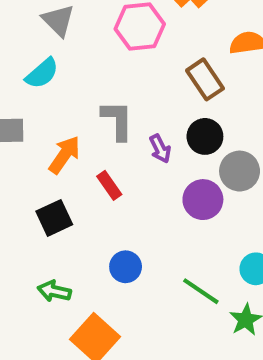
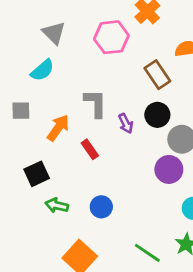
purple circle: (203, 200) -> (169, 169), moved
black square: (54, 218) -> (37, 174), moved
green arrow: (54, 291) -> (57, 205), moved
green line: (201, 291) -> (147, 253), moved

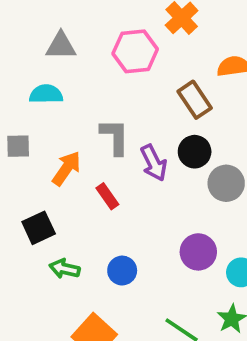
gray triangle: (54, 33) -> (61, 46), turned -45
cyan semicircle: (42, 70) -> (46, 94), turned -140
purple arrow: (126, 123) -> (154, 163), size x1.4
purple circle: (169, 169) -> (198, 252), moved

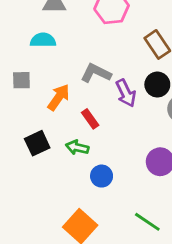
gray L-shape: (115, 137) -> (96, 73), turned -64
green arrow: (65, 269) -> (77, 147), moved

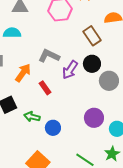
purple arrow: (126, 93) -> (70, 70), turned 60
green arrow: (77, 147) -> (32, 117), moved

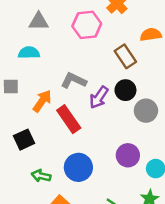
red rectangle: (45, 88) -> (69, 119), size x1.6
green arrow: (32, 117) -> (41, 176), moved
blue circle: (53, 128) -> (78, 167), size x1.5

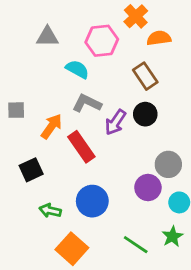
orange semicircle: (151, 35) -> (159, 38), moved
cyan semicircle: (29, 53) -> (77, 69), moved, turned 30
gray circle: (146, 111) -> (168, 164), moved

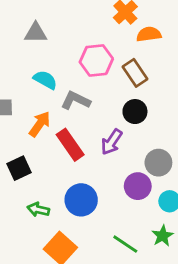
pink hexagon: (102, 41) -> (96, 60), moved
cyan semicircle: (77, 69) -> (45, 80), moved
purple arrow: (115, 122) -> (112, 142), moved

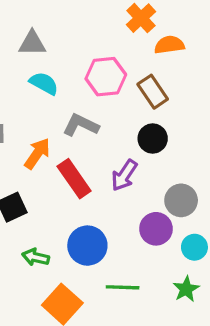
cyan semicircle: (45, 80) -> (44, 83), moved
green line: (125, 244) -> (123, 287), moved, turned -32

